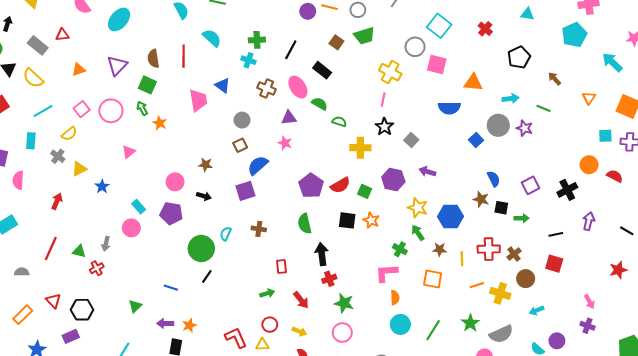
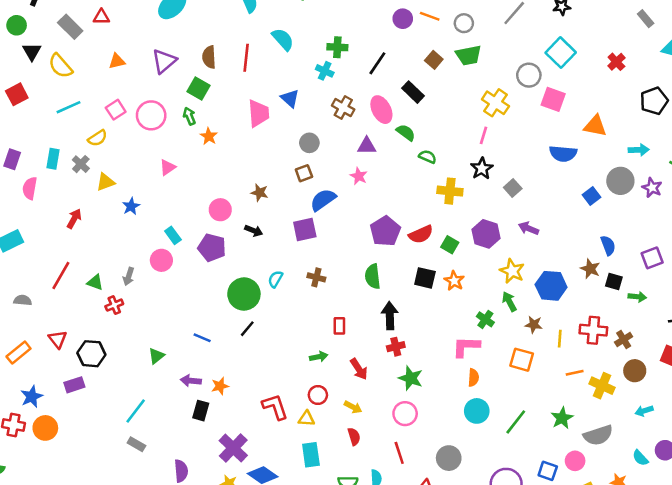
cyan rectangle: (31, 141) -> (53, 159), moved

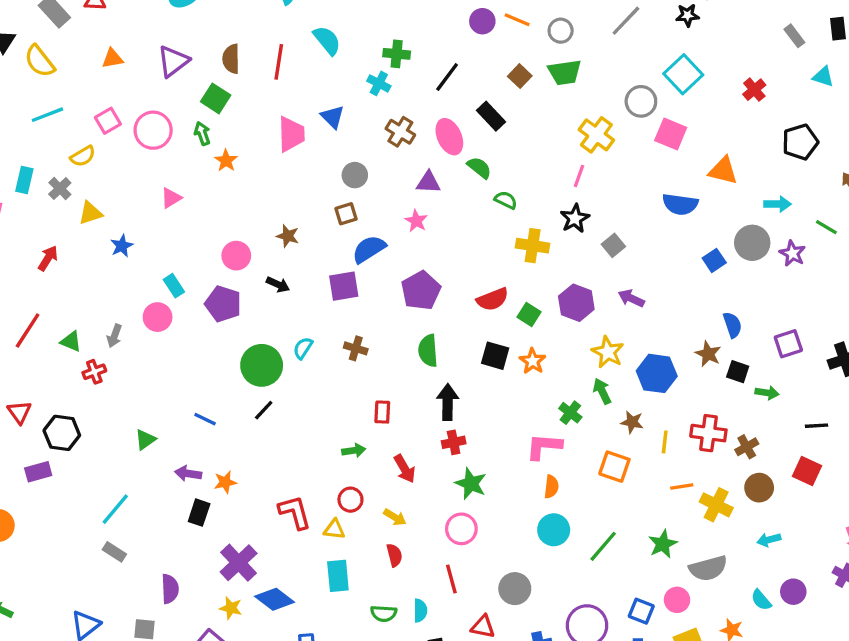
purple pentagon: (385, 231) -> (421, 291), moved

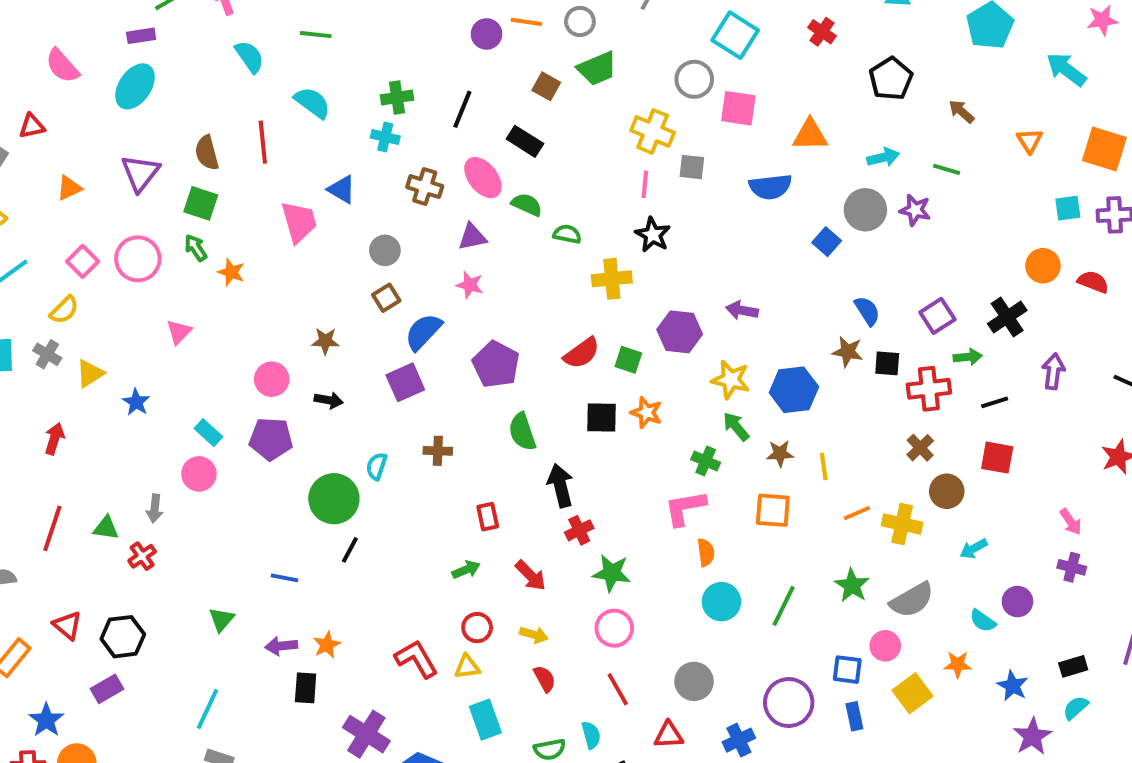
gray square: (613, 245) -> (692, 167), moved, turned -30
green arrow: (767, 393) -> (968, 357), moved
red cross: (708, 433) -> (929, 389), moved

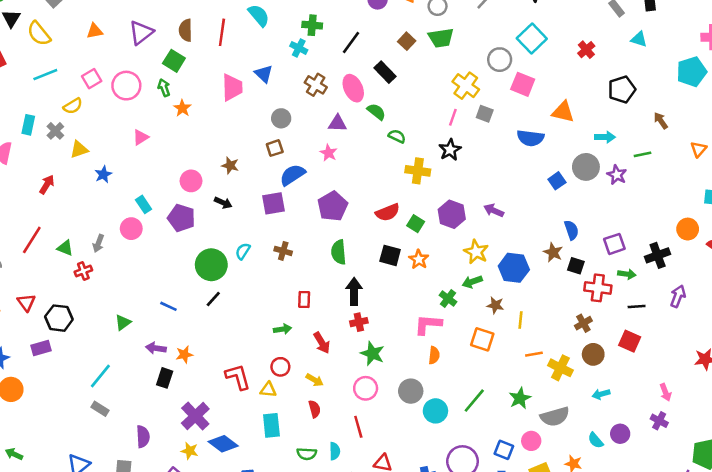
green line: (947, 169) -> (643, 154), turned -42
green arrow: (736, 427) -> (472, 282), turned -84
cyan circle: (721, 602) -> (435, 411), moved
gray circle: (694, 681) -> (411, 391), moved

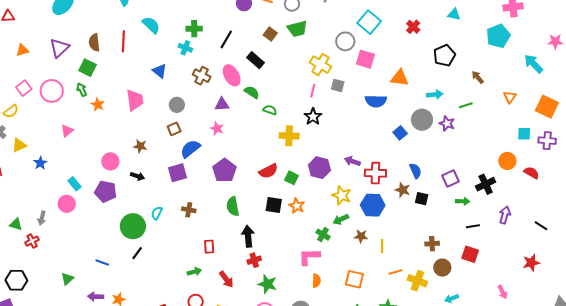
pink trapezoid: (232, 87) -> (135, 100), moved
red cross: (598, 288) -> (375, 173), moved
brown cross: (583, 323) -> (432, 244), turned 32
orange square: (482, 339) -> (354, 279), moved

